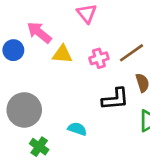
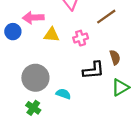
pink arrow: (39, 32) -> (33, 18), turned -42
brown line: (132, 53) -> (106, 17), moved
gray circle: (24, 110) -> (35, 78), moved

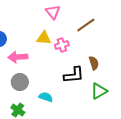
pink arrow: (33, 18) -> (18, 57), moved
yellow triangle: (52, 35) -> (44, 38), moved
gray circle: (35, 78) -> (20, 82), size x0.7

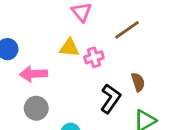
black L-shape: (74, 75) -> (111, 99), turned -50

